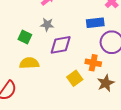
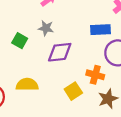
yellow semicircle: (29, 63) -> (27, 85), moved

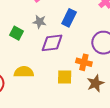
blue rectangle: (101, 30) -> (69, 18), moved, turned -60
yellow square: (73, 91) -> (65, 77), turned 35

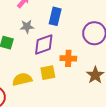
orange cross: (84, 62) -> (68, 58), moved
yellow square: (65, 77) -> (48, 73), moved

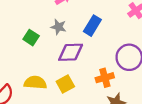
orange cross: (68, 58) -> (105, 78), moved, turned -35
yellow square: (48, 73) -> (65, 84), turned -35

